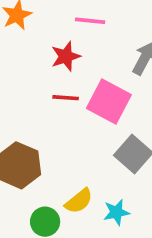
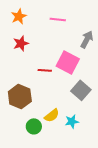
red star: (66, 56) -> (21, 43), moved
red line: (66, 98) -> (45, 70), moved

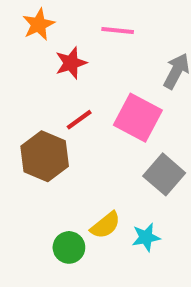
red star: (21, 43) -> (71, 63), moved
red line: (45, 70) -> (79, 120), moved, turned -40
brown hexagon: (20, 96) -> (45, 156), moved

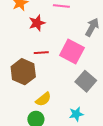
red line: (79, 120) -> (41, 53), turned 32
yellow semicircle: (105, 225) -> (43, 99), moved

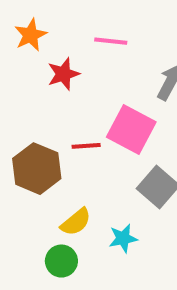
red line: (41, 53) -> (86, 146), moved
cyan star: (76, 114) -> (123, 238), moved

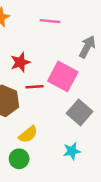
red star: (63, 74) -> (20, 62), moved
cyan star: (123, 238) -> (72, 151), moved

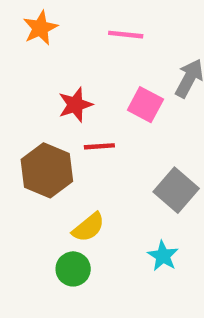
pink square: (63, 76) -> (145, 105), moved, size x0.7
cyan star: (72, 151) -> (163, 256), turned -30

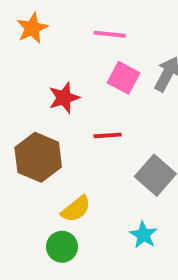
pink square: (145, 105) -> (124, 78), moved
red line: (99, 146) -> (108, 135), moved

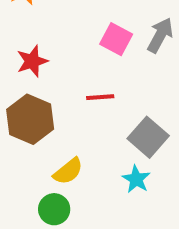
red star: (64, 98) -> (32, 61), moved
cyan star: (143, 235) -> (136, 179), moved

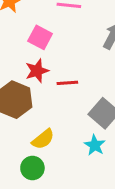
pink square: (116, 39) -> (40, 37), moved
red star: (32, 61) -> (37, 71), moved

